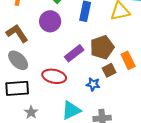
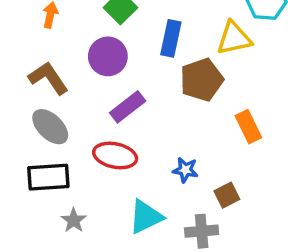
brown pentagon: (102, 47) -> (202, 80), moved
purple rectangle: (74, 53) -> (128, 107), moved
brown square: (109, 70) -> (227, 195), moved

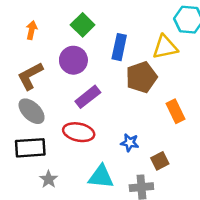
brown L-shape: (48, 78) -> (30, 76), turned -84
cyan triangle: (146, 217) -> (101, 177), turned 32

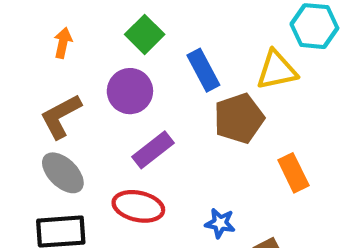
blue rectangle: (119, 47) -> (203, 70), turned -40

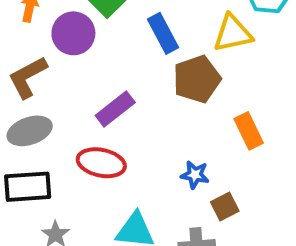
purple circle: (130, 91) -> (73, 33), moved
gray ellipse: (63, 173) -> (30, 131), turned -63
blue star: (220, 223) -> (195, 175), moved

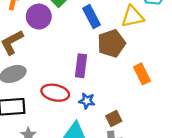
purple rectangle: (115, 109) -> (81, 66), moved, turned -45
blue star: (195, 175) -> (87, 101), moved
brown square: (225, 207) -> (114, 118), moved

